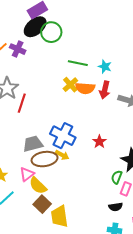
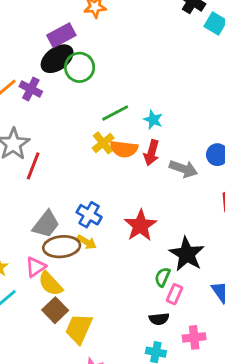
green line: (78, 63) -> (115, 113), turned -42
blue cross: (63, 136) -> (89, 215), size x0.7
red star: (99, 142) -> (140, 226), size x1.6
gray trapezoid: (33, 144) -> (46, 224), turned 140
yellow trapezoid: (59, 216) -> (79, 329), turned 30

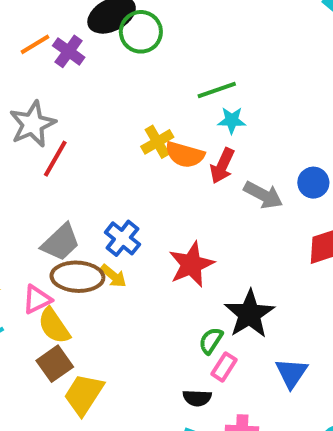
green line: (115, 113) -> (217, 90), moved
cyan star: (153, 120) -> (232, 120), turned -30

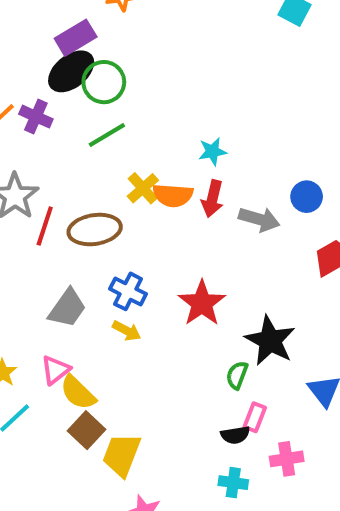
green line: (217, 90) -> (107, 135), moved
brown ellipse: (77, 277) -> (95, 230), moved
pink rectangle: (224, 367) -> (255, 417), moved

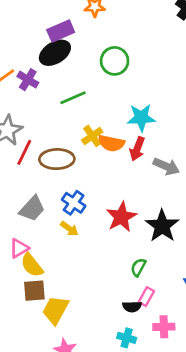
green circle: (104, 82) -> (115, 61), moved
cyan star: (212, 151) -> (141, 118), size x1.5
black star: (270, 341) -> (162, 226), moved
brown square: (87, 430) -> (34, 291), turned 35

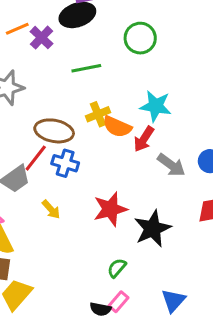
red line: (24, 152) -> (36, 158), moved
blue cross: (74, 203) -> (65, 163), moved, turned -30

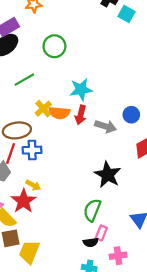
red star: (110, 209) -> (24, 201), moved
green semicircle: (117, 268) -> (92, 210), size x1.5

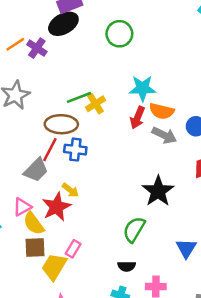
green line: (24, 80) -> (79, 97), moved
orange semicircle: (59, 113) -> (162, 111), moved
pink rectangle: (101, 233) -> (73, 249), moved

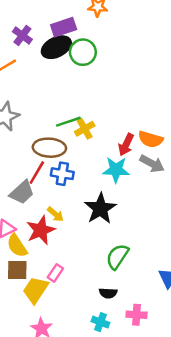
green circle: (119, 34) -> (83, 52), moved
purple cross: (37, 48) -> (22, 35), moved
cyan star: (142, 88) -> (116, 170), moved
black star: (158, 191) -> (100, 209), moved

